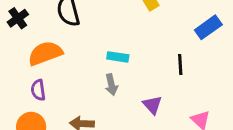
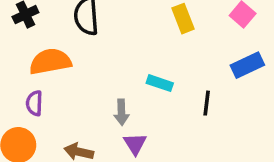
cyan rectangle: (118, 57) -> (160, 83), moved
purple triangle: (152, 105) -> (135, 144), moved

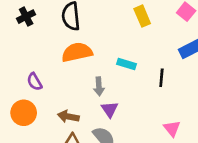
orange semicircle: (50, 61) -> (77, 52), moved
purple semicircle: (34, 103) -> (35, 82), turned -30

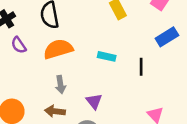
purple semicircle: (35, 82) -> (19, 45), moved
gray arrow: (99, 86) -> (60, 84), moved

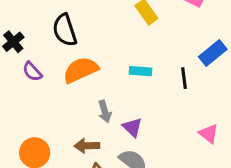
blue rectangle: (167, 37) -> (213, 53), moved
gray arrow: (60, 84) -> (105, 111), moved

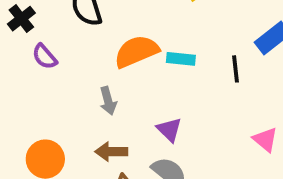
orange semicircle: (81, 70) -> (136, 51), moved
gray arrow: (105, 111) -> (108, 101), moved

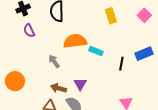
gray arrow: (108, 101) -> (54, 61), turned 144
brown arrow: (111, 152) -> (58, 88), moved

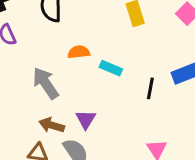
orange semicircle: (75, 41) -> (79, 52), size x0.6
gray arrow: (54, 61) -> (46, 83), size x1.5

